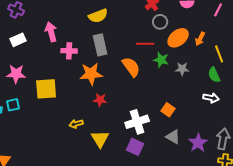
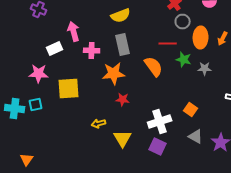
orange ellipse: (178, 38) -> (201, 38), turned -50
white rectangle: (18, 40) -> (55, 48), moved

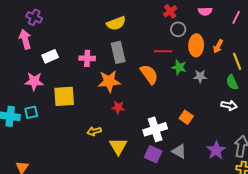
pink arrow: (74, 32) -> (25, 39), moved
gray triangle: (196, 136) -> (179, 151), moved

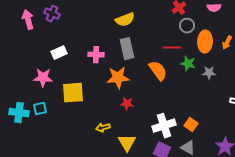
purple cross: (34, 17) -> (52, 14), moved
pink arrow: (25, 39) -> (28, 20), moved
orange square: (186, 117) -> (191, 125), moved

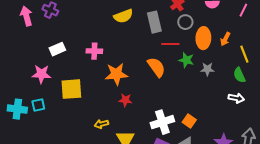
gray rectangle: (127, 49) -> (154, 22), moved

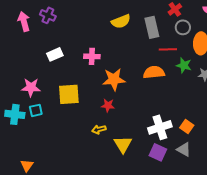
orange semicircle: (156, 67) -> (154, 72), turned -60
pink star: (41, 74) -> (31, 87), moved
red star: (125, 100) -> (108, 105), moved

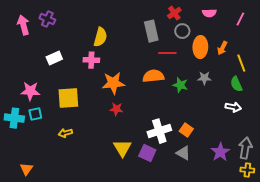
yellow semicircle: (121, 21) -> (100, 37), moved, turned -54
green star: (184, 65) -> (180, 85), moved
red star: (108, 105) -> (116, 109), moved
yellow arrow: (99, 129) -> (65, 133), moved
purple square: (158, 152) -> (147, 153), moved

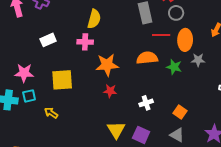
orange ellipse: (200, 47) -> (185, 40), moved
white cross: (159, 131) -> (146, 103), moved, size x0.6
yellow arrow: (65, 133) -> (51, 113), moved, turned 48

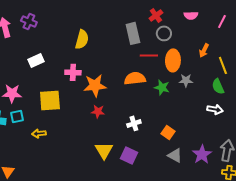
pink cross: (85, 42) -> (73, 72), moved
yellow arrow: (51, 113) -> (39, 133), turned -40
gray triangle: (177, 135) -> (175, 155), moved

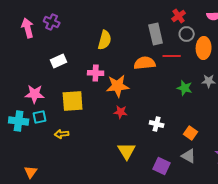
orange ellipse: (173, 60) -> (204, 48), moved
orange semicircle: (135, 78) -> (145, 63), moved
white cross: (134, 123) -> (157, 124), turned 32
purple square: (129, 155) -> (162, 166), moved
gray triangle: (175, 155) -> (189, 156), moved

